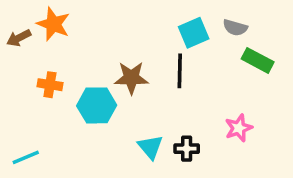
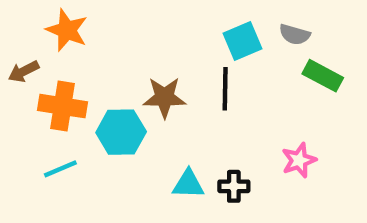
brown arrow: (19, 38) -> (24, 71), moved
orange cross: (50, 85) -> (63, 106), size x1.5
cyan triangle: (150, 147) -> (188, 184), turned -48
cyan line: (26, 157) -> (60, 169), moved

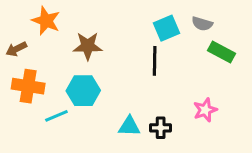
brown star: (164, 97) -> (88, 46), moved
orange cross: (63, 106) -> (28, 86), moved
cyan line: (60, 169) -> (56, 116), moved

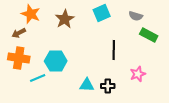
cyan square: (166, 28) -> (102, 13), moved
brown star: (88, 46) -> (65, 19), moved, turned -30
brown arrow: (16, 49) -> (19, 33), moved
black line: (155, 61) -> (114, 50), moved

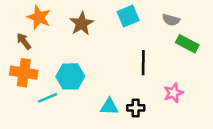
brown arrow: (19, 33) -> (24, 41), turned 80

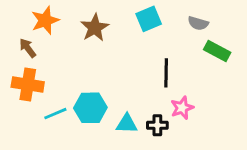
orange star: (39, 17) -> (45, 20), turned 30
cyan hexagon: (70, 76) -> (90, 108), moved
pink star: (173, 93) -> (182, 108), moved

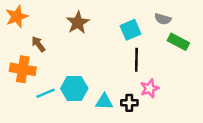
cyan square: (149, 19) -> (130, 30), moved
orange star: (45, 20) -> (17, 17), moved
brown arrow: (28, 48) -> (38, 44), moved

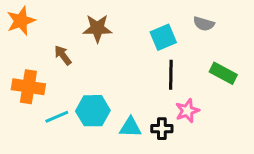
brown star: (78, 23) -> (97, 28), turned 30
green rectangle: (178, 42) -> (223, 73), moved
brown arrow: (38, 44) -> (63, 55), moved

